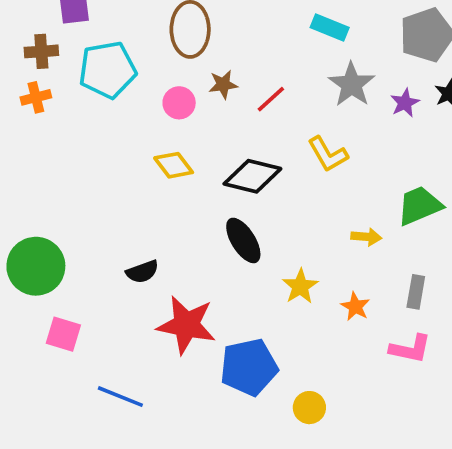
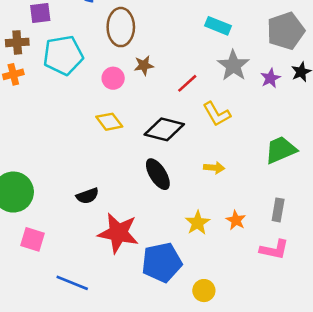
red line: (271, 99) -> (187, 83), moved
yellow arrow: (366, 237) -> (214, 168), moved
yellow star: (300, 286) -> (198, 223), moved

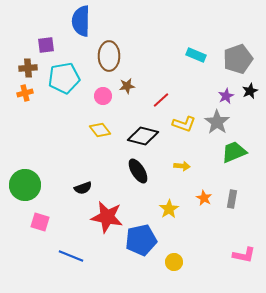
cyan rectangle: (218, 26) -> (196, 55), moved
gray star: (233, 65) -> (217, 122), moved
yellow L-shape: (217, 114) -> (184, 124), turned -40
orange star: (236, 220) -> (204, 198), moved
pink L-shape: (274, 250) -> (244, 255), moved

